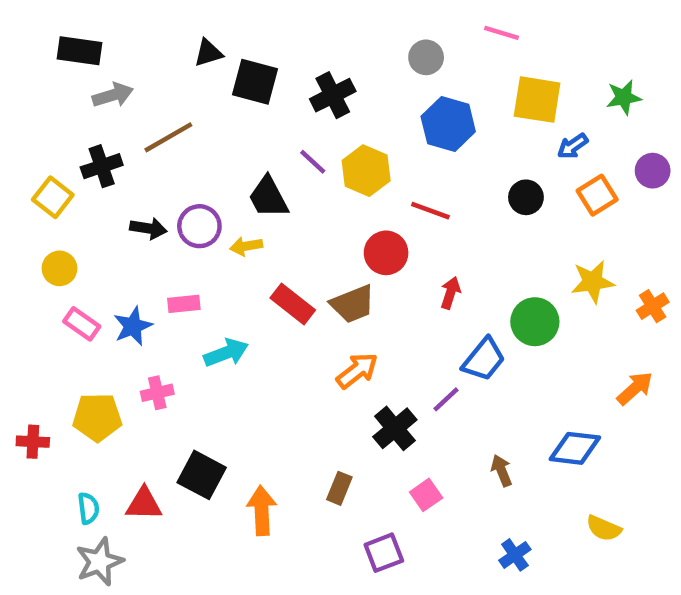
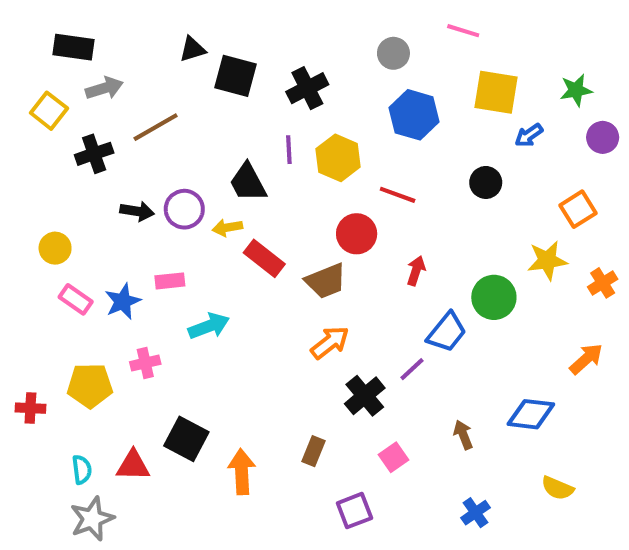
purple line: (313, 162) -> (289, 150), turned 44
purple circle: (653, 171) -> (603, 137), moved
orange square: (597, 195) -> (578, 209), moved
yellow square: (53, 197) -> (49, 111), moved
red rectangle: (293, 304) -> (264, 258), moved

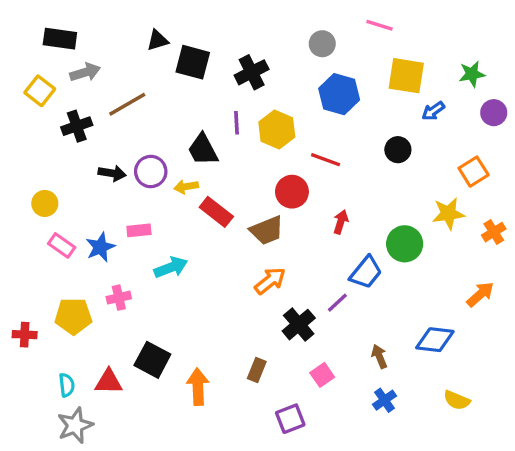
blue cross: (475, 513) -> (384, 400), moved

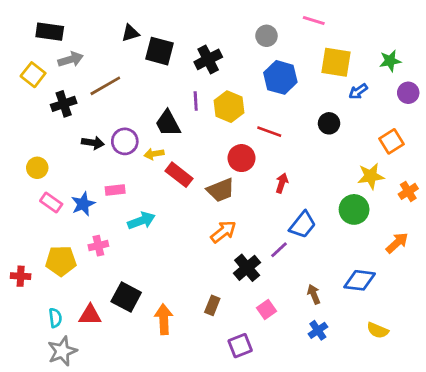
green circle: (405, 244) -> (354, 209), moved

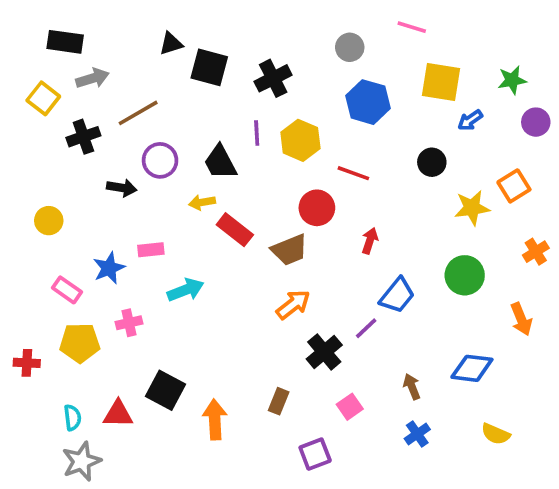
purple circle: (125, 141) -> (160, 160), moved
yellow star: (371, 176) -> (472, 208), moved
pink rectangle: (51, 203) -> (67, 290), moved
orange arrow: (397, 243) -> (521, 319), turned 110

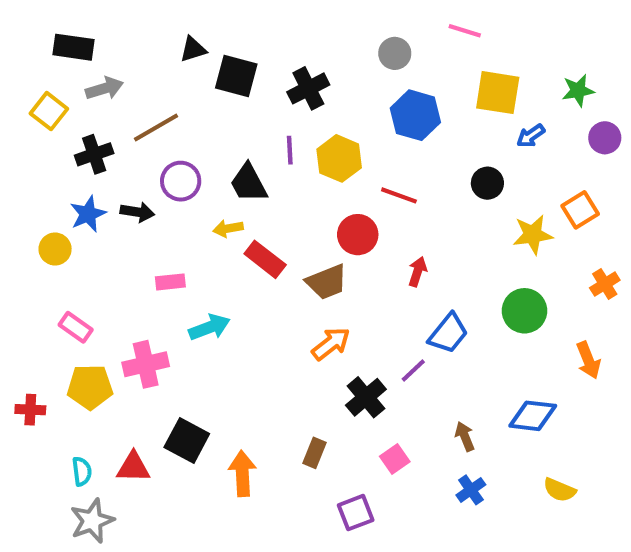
blue star: (109, 268) -> (88, 214), moved
pink cross: (129, 323) -> (146, 364), size x1.5

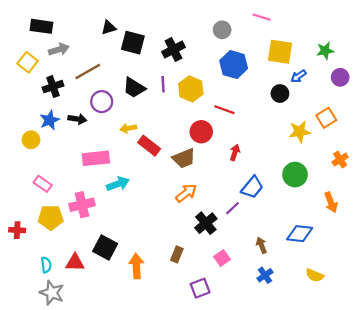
black trapezoid: (249, 183) -> (134, 88), moved, turned -30
black circle: (487, 183) -> (280, 94), moved
pink rectangle: (170, 282) -> (96, 158), size x1.6
gray star: (92, 521) -> (52, 293), turned -30

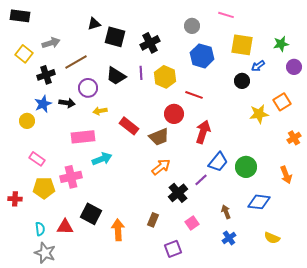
black rectangle: (41, 26) -> (20, 16), moved
yellow arrow: (128, 128) -> (100, 111), moved
red arrow: (235, 153) -> (203, 132), size x1.6
green circle: (295, 175) -> (246, 167), moved

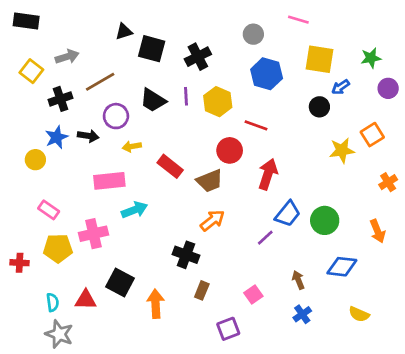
black cross: (178, 193) -> (186, 255), moved, turned -30

